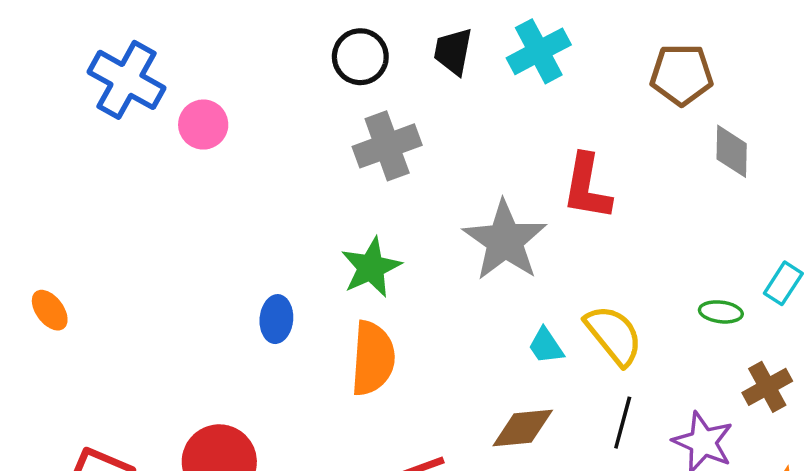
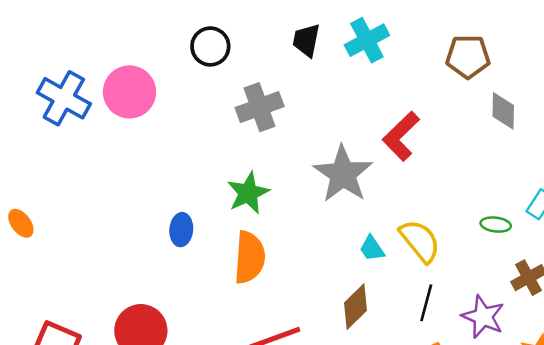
black circle: (360, 57) -> (210, 46), moved
blue cross: (126, 80) -> (64, 98), moved
pink circle: (203, 125) -> (129, 92), size x1.5
red L-shape: (587, 187) -> (401, 136), turned 36
brown diamond: (523, 428) -> (356, 307), turned -39

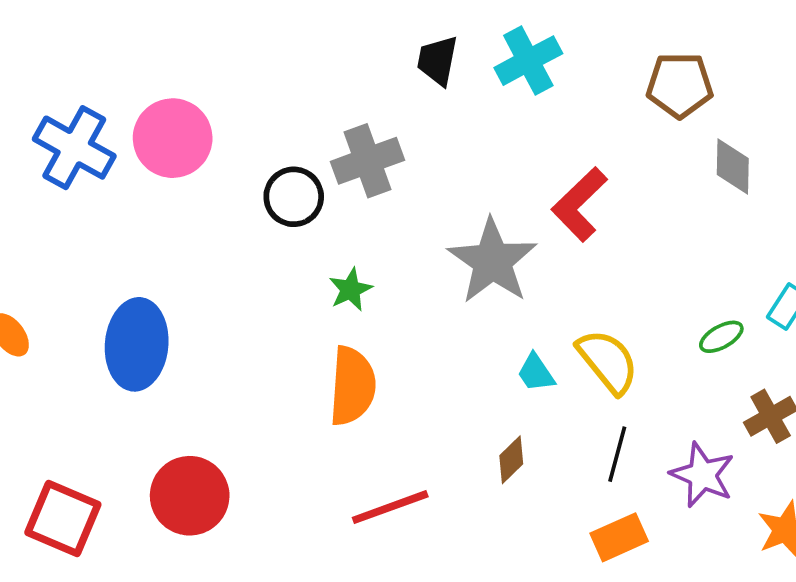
black circle: (210, 46) -> (294, 197), moved
green star: (248, 193) -> (350, 289), size x0.7
green ellipse: (496, 225) -> (721, 337), turned -36
blue ellipse: (181, 230) -> (137, 344), moved, size x1.8
brown diamond: (356, 307) -> (511, 460), size x0.7

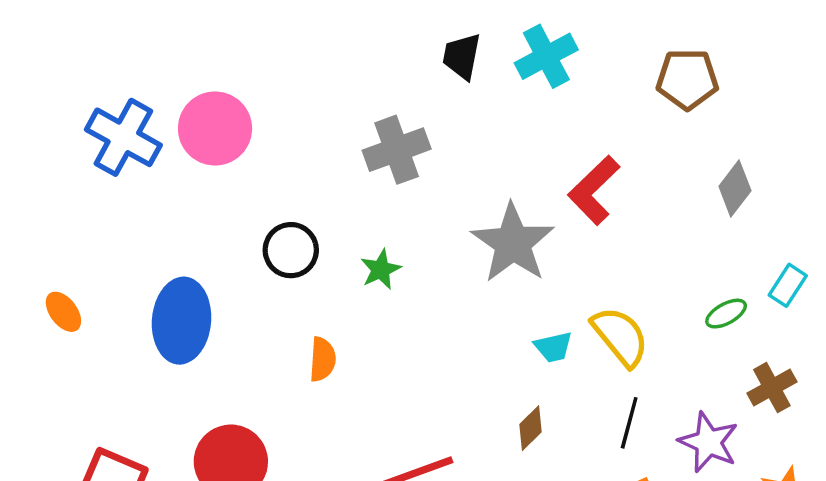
gray diamond: (733, 166) -> (735, 188), moved, turned 36
black circle: (294, 197) -> (291, 250), moved
cyan trapezoid: (536, 373) -> (553, 347), turned -69
orange semicircle: (352, 386) -> (323, 359), moved, size x0.6

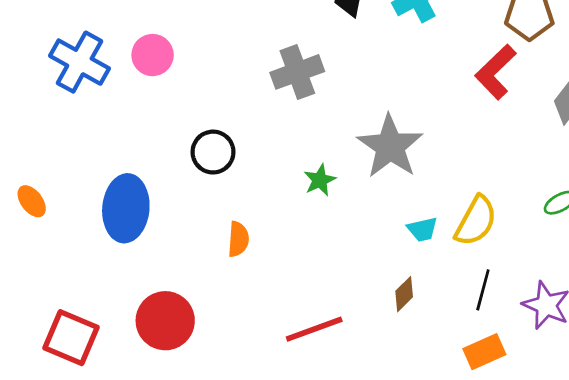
pink circle: (215, 129) -> (153, 55), size x0.7
red L-shape: (594, 190) -> (496, 72), moved
green star: (381, 269) -> (320, 180), moved
yellow semicircle: (620, 336) -> (476, 221), turned 68

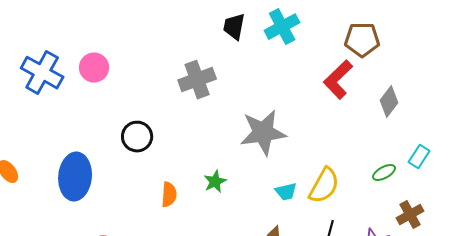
gray star: (390, 146) -> (263, 133), turned 30
green star: (320, 180) -> (215, 182), moved
orange semicircle: (238, 239) -> (169, 195), moved

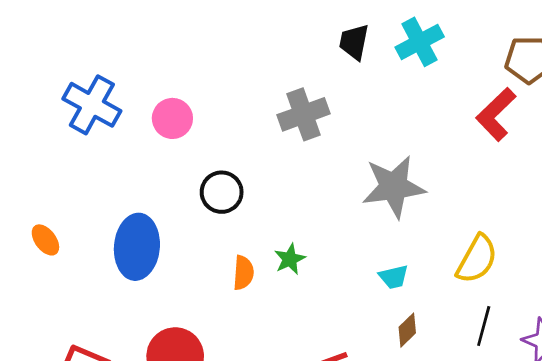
pink circle: (94, 68) -> (172, 118), moved
green star: (215, 182) -> (290, 259), moved
cyan trapezoid: (286, 192) -> (394, 277), moved
orange semicircle: (169, 195) -> (243, 273), moved

